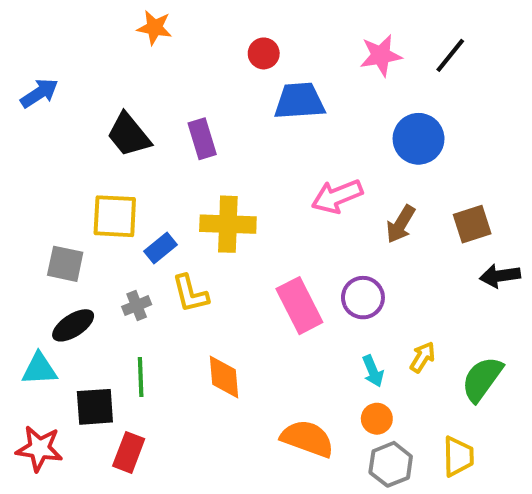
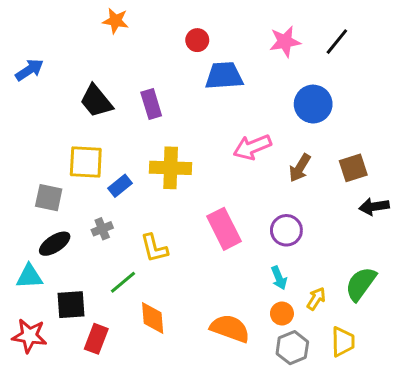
yellow L-shape: (190, 294) -> (154, 248), moved
purple circle: (363, 298) -> (286, 230), moved
yellow arrow: (422, 357) -> (316, 299), moved
green line: (141, 377) -> (123, 282), moved, turned 52
orange diamond: (224, 377) -> (153, 318), moved

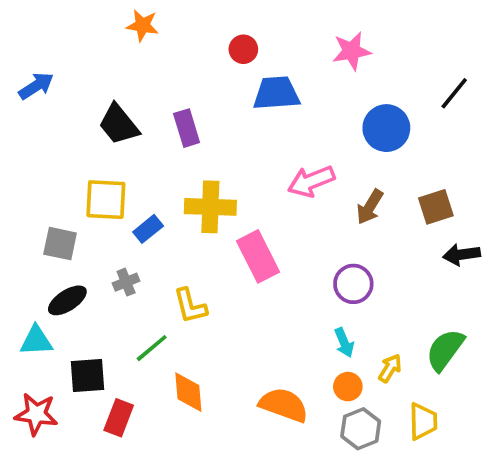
black line: (337, 42) -> (454, 93), moved
pink rectangle: (224, 229) -> (258, 256), moved

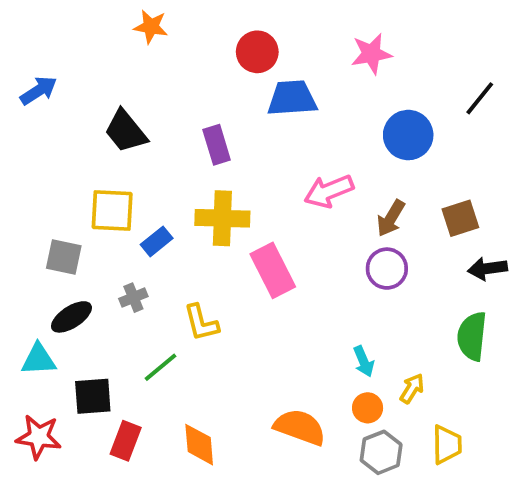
red circle: (243, 49) -> (257, 52), size x1.4
purple rectangle: (187, 128) -> (217, 145), moved
purple circle: (353, 284) -> (387, 269), moved
green semicircle: (445, 350) -> (472, 336), moved, turned -30
orange diamond: (188, 392) -> (199, 445), moved

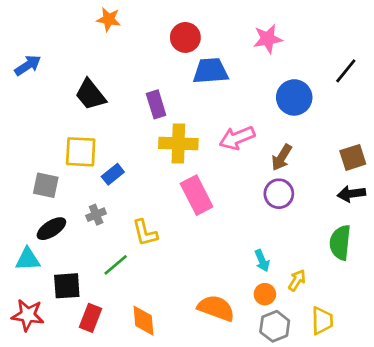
yellow cross: (222, 218) -> (178, 143), moved
brown square: (460, 218) -> (353, 157), moved

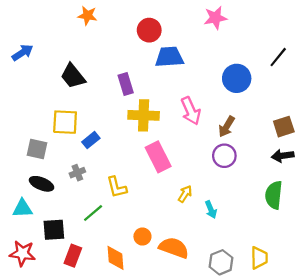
pink star: (268, 39) -> (215, 18), moved
pink arrow: (237, 138) -> (191, 111), turned -92
black ellipse: (51, 229) -> (42, 184), turned 55
yellow arrow: (297, 280) -> (185, 194), moved
orange circle: (265, 294) -> (142, 237), moved

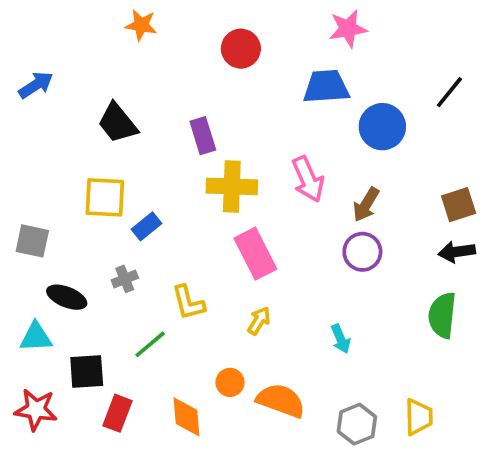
blue trapezoid: (169, 57) -> (326, 87), moved
gray square: (37, 149) -> (32, 241), moved
yellow arrow: (185, 194) -> (259, 321), moved

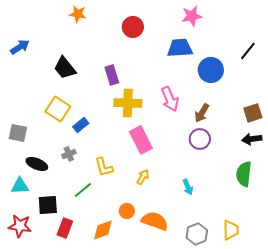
yellow square: (105, 197) -> (58, 109), turned 30
orange diamond: (186, 417) -> (103, 230), turned 75

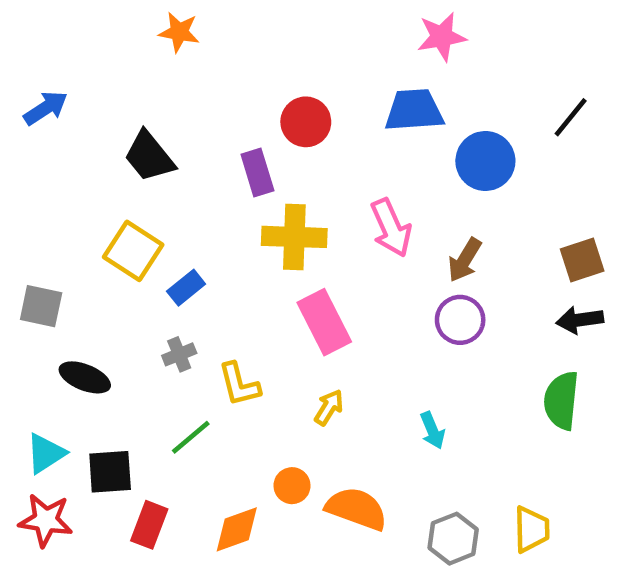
red circle: (133, 27) -> (306, 122), moved
gray cross: (69, 154) -> (179, 354), moved
cyan triangle: (20, 186) -> (46, 453), moved, turned -30

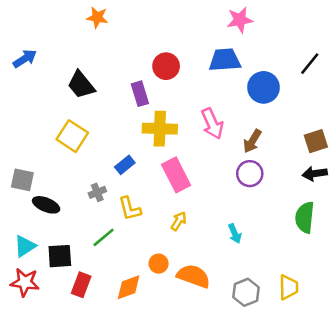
blue rectangle: (186, 288) -> (125, 165), moved
gray square: (41, 306) -> (22, 180), moved

